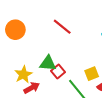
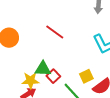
yellow star: (23, 74) -> (31, 80), moved, turned 30

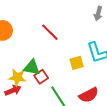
yellow square: (86, 76) -> (77, 63), moved

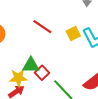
yellow square: (77, 63) -> (73, 34), moved

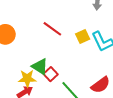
green triangle: (31, 65) -> (40, 66), turned 30

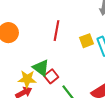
red line: (52, 29) -> (56, 31), turned 60

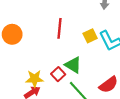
green triangle: (41, 68) -> (73, 65), moved

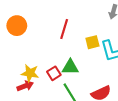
green triangle: (73, 65) -> (70, 67), turned -42

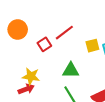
red line: (64, 29) -> (64, 33), turned 36
red square: (54, 73) -> (44, 44), moved

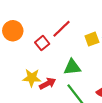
red arrow: (26, 89) -> (47, 83), moved

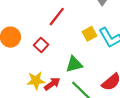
red line: (62, 29) -> (57, 17), moved

